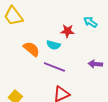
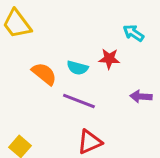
red star: (67, 31) -> (109, 59), moved

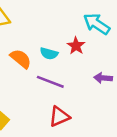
cyan arrow: (133, 33) -> (97, 24), size x1.5
red star: (109, 59) -> (76, 46), turned 30

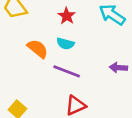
red star: (76, 46) -> (67, 16), moved

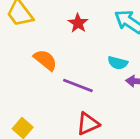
cyan semicircle: (65, 44) -> (118, 63), moved

